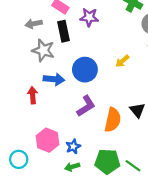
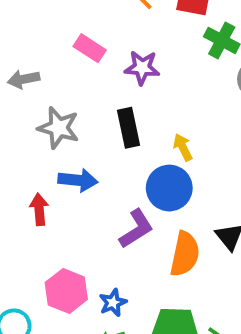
gray arrow: (34, 24) -> (24, 79), moved
black rectangle: (64, 31) -> (128, 128), moved
yellow arrow: (122, 61) -> (183, 147), moved, turned 104
blue circle: (85, 70) -> (169, 188), moved

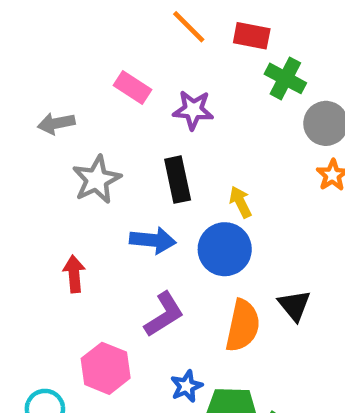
gray star: (59, 128) -> (97, 180), turned 30
blue arrow: (78, 180) -> (153, 240), moved
purple L-shape: (136, 229) -> (164, 314), moved
blue star: (113, 303) -> (186, 386), moved

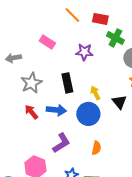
purple star: (193, 110) -> (84, 52), moved
red arrow: (74, 274) -> (31, 112), moved, turned -35
black triangle: (294, 305) -> (119, 102), moved
orange semicircle: (243, 326) -> (96, 148), size x0.6

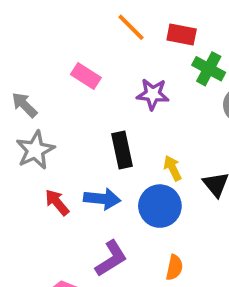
gray arrow: (13, 58) -> (24, 105), turned 56
gray star: (31, 83) -> (35, 150), moved

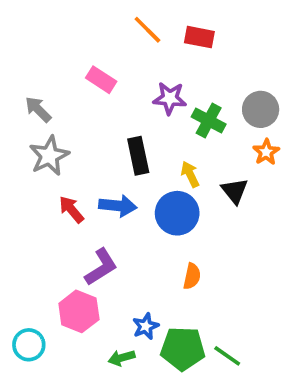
green cross: (209, 69) -> (209, 121), moved
purple L-shape: (111, 258) -> (101, 267), moved

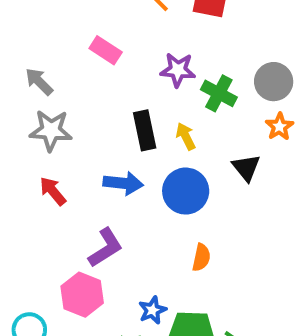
gray star: (49, 156) -> (51, 130), turned 30
yellow arrow: (190, 174) -> (186, 136), moved
red arrow: (71, 209) -> (53, 191), moved

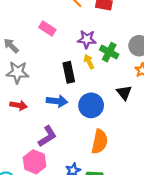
yellow arrow: (186, 136) -> (89, 62), moved
red arrow: (53, 191) -> (19, 105), turned 140
orange semicircle: (201, 257) -> (100, 142), size x1.6

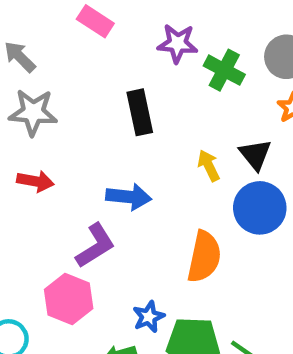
yellow arrow: (89, 62) -> (209, 166), moved
blue arrow: (57, 101) -> (129, 197), moved
blue circle: (91, 105) -> (260, 208), moved

